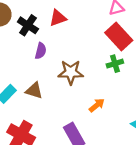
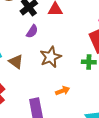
brown star: (71, 72) -> (51, 57), turned 30

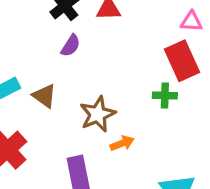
brown star: (51, 57) -> (98, 114), moved

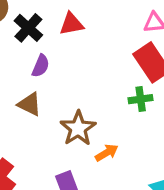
brown triangle: (44, 96) -> (30, 104), moved

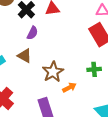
green cross: (141, 99) -> (94, 69), moved

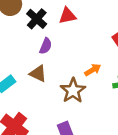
orange arrow: (69, 87) -> (93, 70), moved

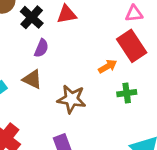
orange arrow: (93, 70) -> (108, 66), moved
brown star: (73, 91) -> (72, 99), turned -30

